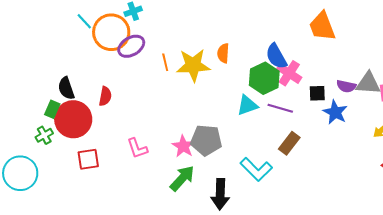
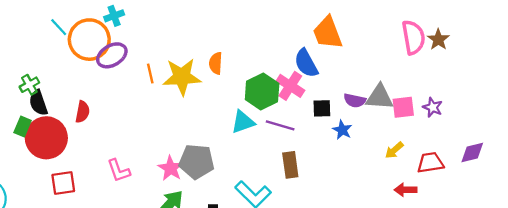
blue semicircle: (276, 56) -> (306, 63), moved
blue star: (335, 112) -> (342, 130), size x0.7
green cross: (44, 135) -> (29, 85), moved
brown rectangle: (289, 143) -> (290, 165), turned -45

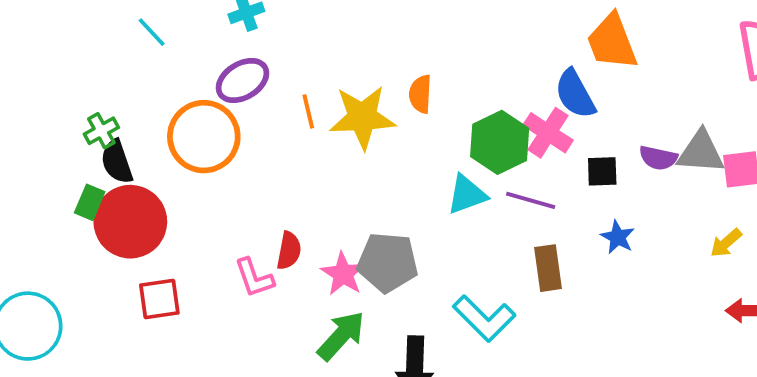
orange circle: (89, 40) -> (204, 137), moved
red semicircle: (82, 112) -> (289, 251), moved
blue star: (342, 130) -> (618, 237), moved

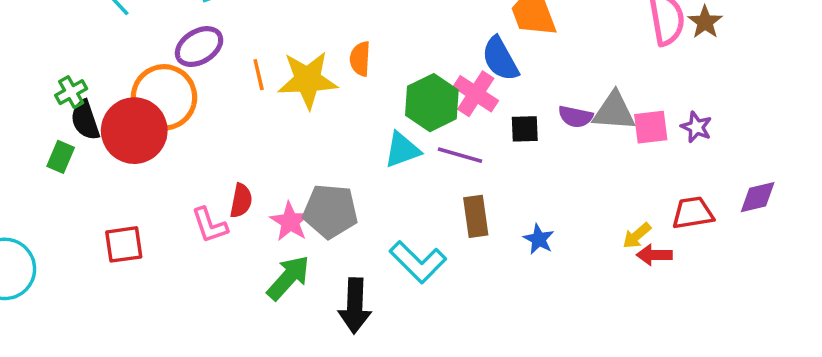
red circle: (130, 222) -> (134, 131), moved
blue star: (618, 237) -> (539, 239), moved
yellow arrow: (726, 243) -> (637, 236), moved

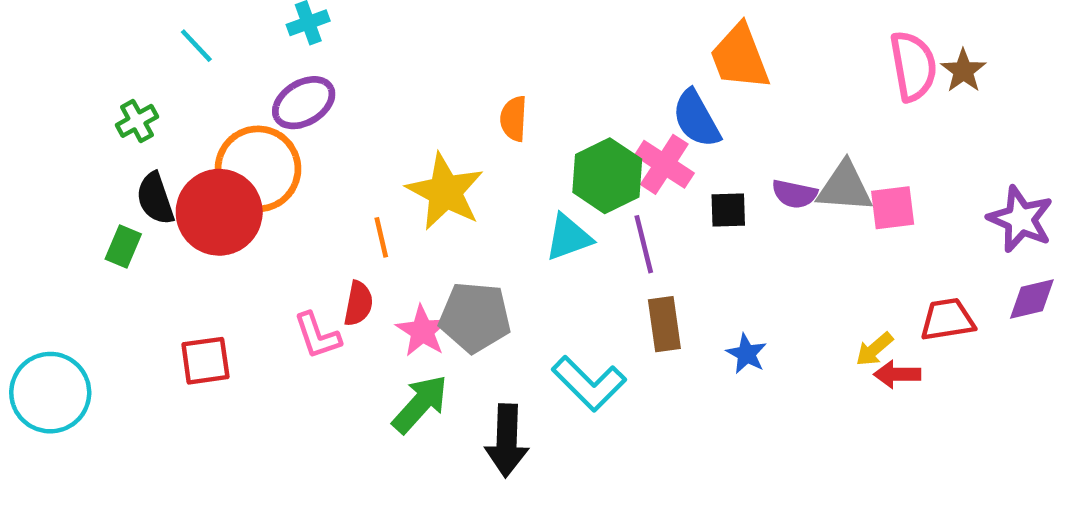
orange line: (259, 75) -> (381, 237), moved
yellow star: (308, 80) -> (445, 192), moved, turned 30
green cross: (71, 92) -> (137, 121), moved
purple star: (696, 127) -> (1020, 219), moved, size x1.6
purple line: (460, 155) -> (644, 244), turned 60

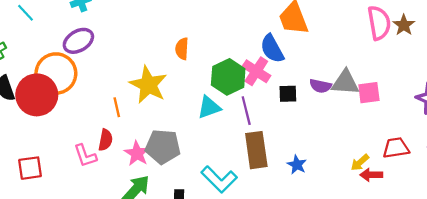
brown rectangle: (664, 324) -> (256, 150), size x1.4

